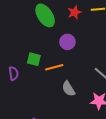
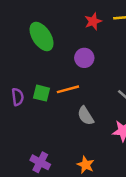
green ellipse: (45, 15) -> (42, 36), moved
green square: (34, 59) -> (42, 93), moved

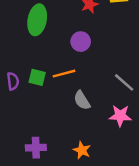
green ellipse: (42, 36) -> (37, 20), turned 44
purple cross: (40, 162) -> (36, 148), turned -30

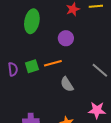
green square: (37, 77) -> (32, 66), turned -32
pink star: (120, 116) -> (97, 110), moved

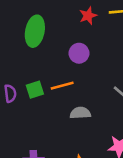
gray semicircle: (67, 84) -> (80, 113), turned 119

